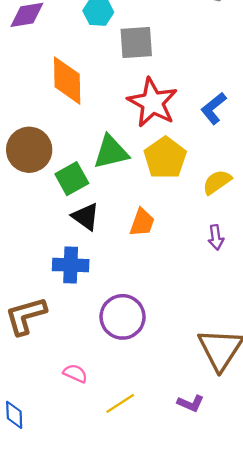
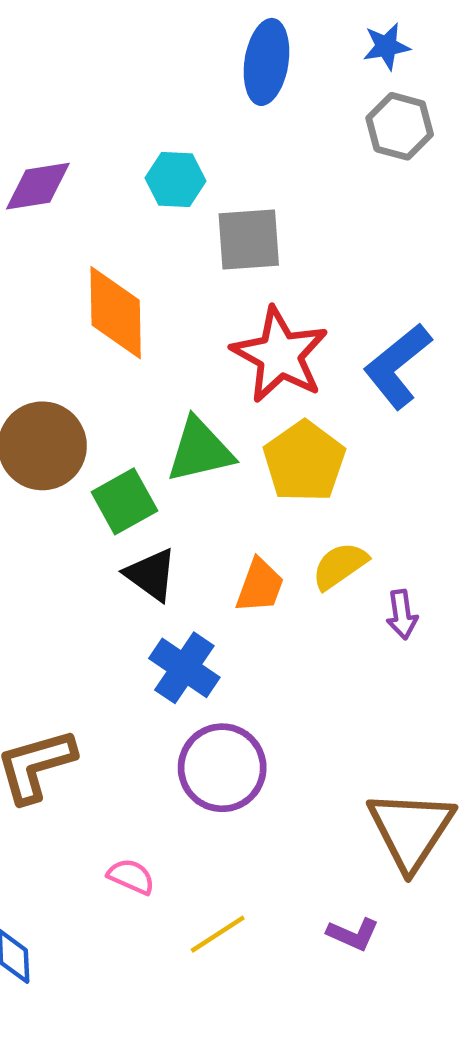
blue L-shape: (214, 108) -> (397, 366), size x1.4
yellow semicircle: (217, 182) -> (340, 566), moved
blue cross: (71, 265) -> (184, 668), moved, turned 32

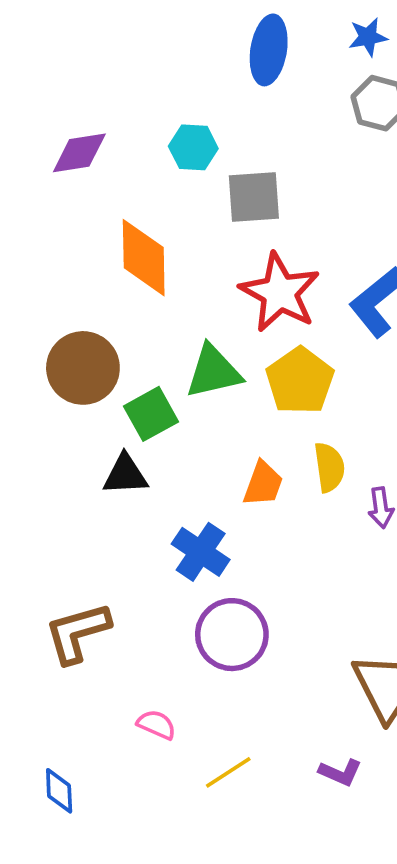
yellow semicircle: (340, 566) -> (329, 467), turned 117
black triangle: (151, 575) -> (125, 475), moved, turned -39

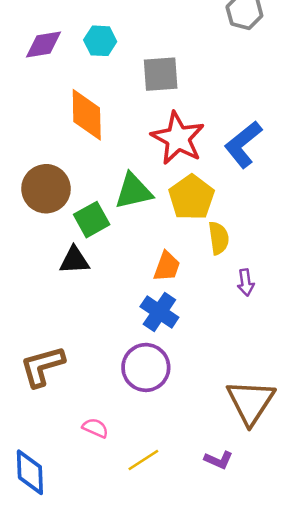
cyan hexagon: (193, 147) -> (100, 41), moved
yellow semicircle: (329, 467) -> (219, 238), moved
blue cross: (201, 552) -> (159, 312), moved
blue diamond: (59, 791) -> (30, 472), size x1.5

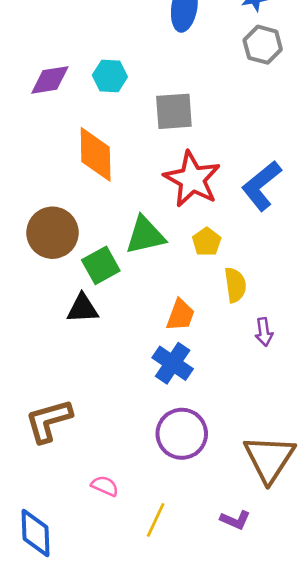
yellow pentagon: (191, 197) -> (207, 242), size x0.6
purple circle: (146, 367) -> (182, 434), moved
yellow line: (143, 460) -> (156, 520), turned -32

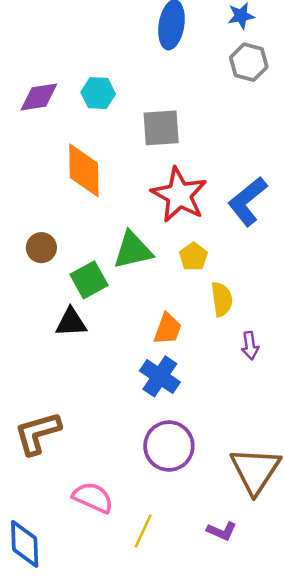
brown circle: (53, 233) -> (41, 248), size x0.6
pink semicircle: (105, 486) -> (93, 498), size x1.5

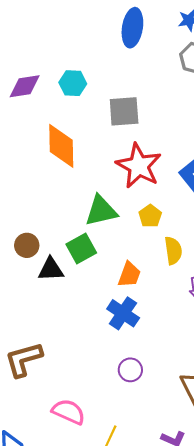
brown circle: (41, 248) -> (27, 245), moved
green square: (89, 280) -> (81, 248), moved
purple circle: (169, 446) -> (130, 370), size x0.6

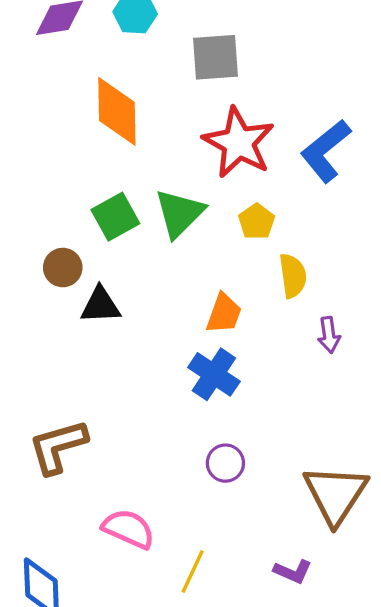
green triangle: (101, 211) -> (179, 213), turned -32
green square: (81, 248) -> (115, 217), moved

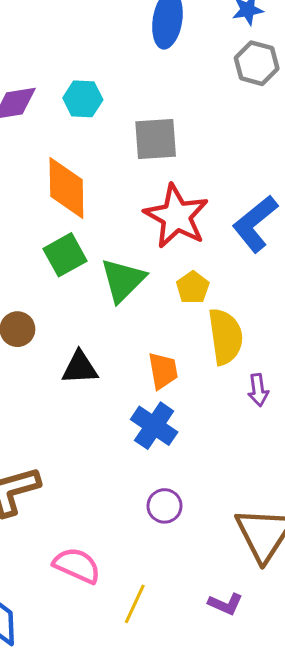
green square: (115, 217) -> (65, 255), moved
yellow semicircle: (293, 276) -> (225, 337), size x1.4
black triangle: (101, 305) -> (80, 368), moved
orange trapezoid: (224, 314) -> (163, 371), turned -30

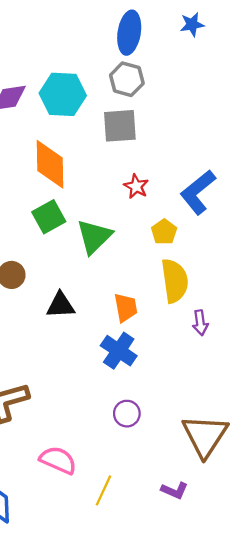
gray hexagon: (257, 63) -> (127, 79), moved
cyan hexagon: (83, 99) -> (63, 94), size x1.5
red star: (176, 216) -> (136, 186), size x0.5
yellow pentagon: (193, 288) -> (164, 232), moved

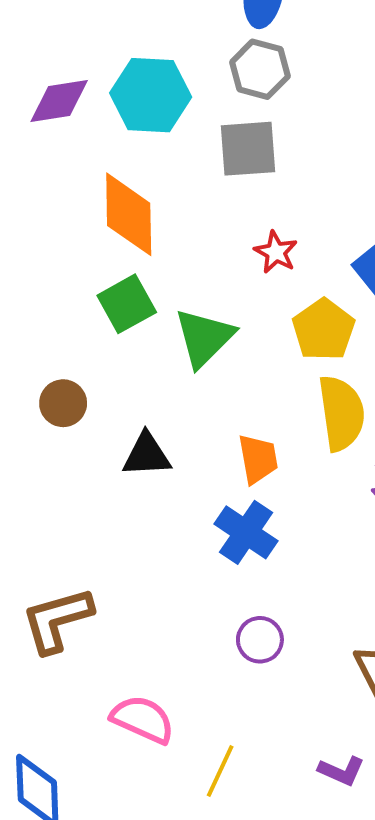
yellow pentagon: (164, 232) -> (324, 330), size x1.4

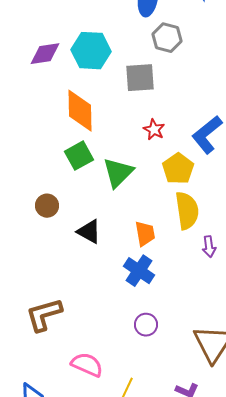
gray hexagon: (260, 69) -> (167, 38), moved
black triangle: (147, 455) -> (89, 232), turned 32

